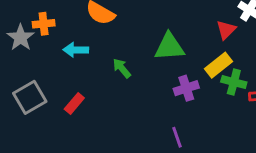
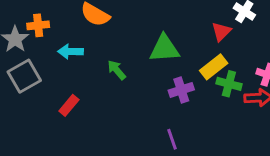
gray square: (30, 97) -> (24, 76), moved

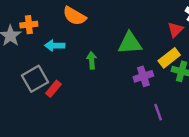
green arrow: (117, 70) -> (92, 60), turned 35
gray square: (24, 76) -> (35, 79), moved
purple line: (172, 139) -> (158, 112), moved

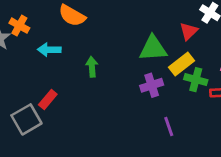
orange cross: (29, 25) -> (19, 26), turned 35
green triangle: (130, 43) -> (153, 48), moved
gray square: (35, 79) -> (26, 119), moved

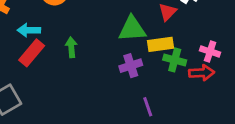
yellow rectangle: (181, 64) -> (160, 44), turned 30
red rectangle: (48, 99) -> (32, 53), moved, size x1.4

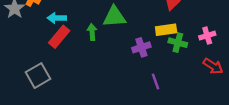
green triangle: (132, 29) -> (114, 17), moved
pink cross: (210, 51) -> (207, 36), turned -35
red arrow: (202, 73) -> (213, 66), moved, turned 36

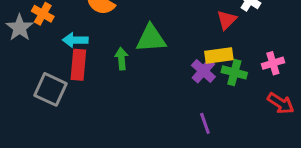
red rectangle: (59, 37) -> (78, 65), turned -35
purple cross: (141, 47) -> (203, 71), moved, turned -30
gray square: (38, 76) -> (50, 89), moved, turned -35

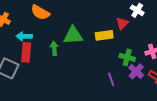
yellow rectangle: (219, 55) -> (104, 35), moved
purple cross: (203, 71) -> (136, 71), moved
purple line: (205, 123) -> (111, 79), moved

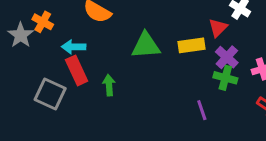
green arrow: (54, 48) -> (109, 85), moved
red rectangle: (26, 52) -> (77, 70), turned -30
purple cross: (136, 71) -> (227, 57), moved

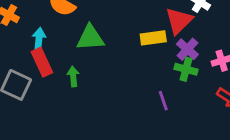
red triangle: (218, 28) -> (179, 21), size x1.5
green triangle: (146, 45) -> (90, 38), moved
cyan arrow: (74, 47) -> (39, 39), turned 95

